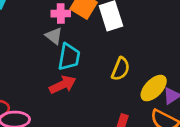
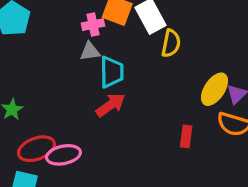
gray triangle: (54, 36) -> (90, 51), turned -36
yellow semicircle: (121, 69) -> (171, 43), moved

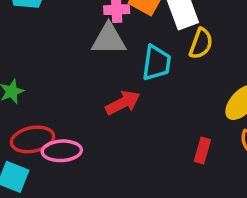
gray triangle: (90, 51) -> (109, 39), size x1.5
cyan trapezoid: (112, 72) -> (157, 63), moved

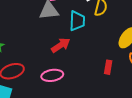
pink ellipse: (62, 151) -> (52, 75), moved

